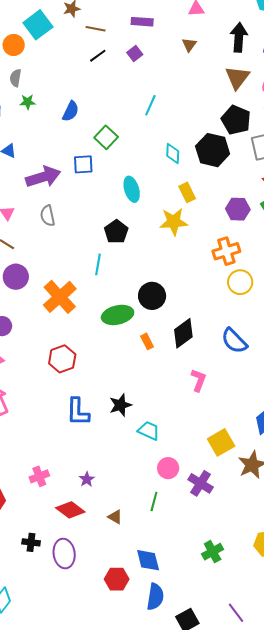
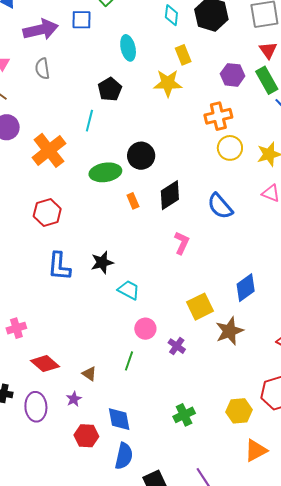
purple star: (87, 479) -> (74, 399), moved
purple cross: (201, 483) -> (177, 346), size x0.7

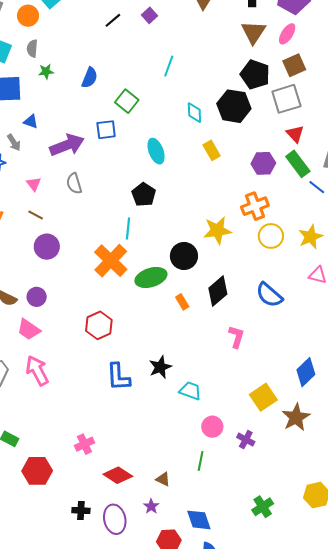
yellow star: (168, 83) -> (217, 230), moved
orange cross: (49, 150) -> (111, 261), moved

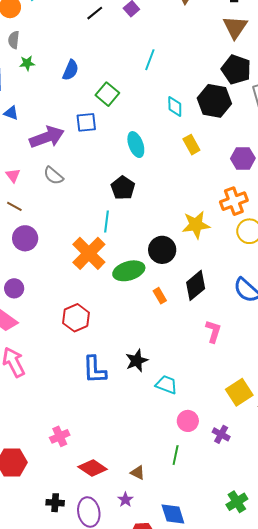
gray semicircle: (74, 183) -> (53, 176), turned -35

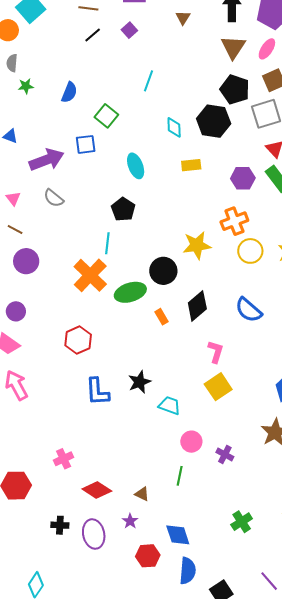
yellow rectangle: (191, 145) -> (191, 165), turned -66
yellow square: (239, 392) -> (218, 387), moved

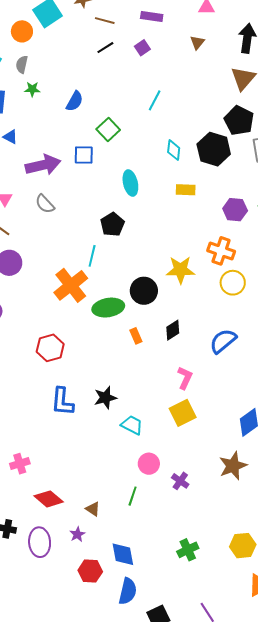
orange cross: (234, 221) -> (221, 251), turned 32
black diamond: (197, 306) -> (173, 330), size x0.7
blue semicircle: (249, 310) -> (223, 341), turned 92

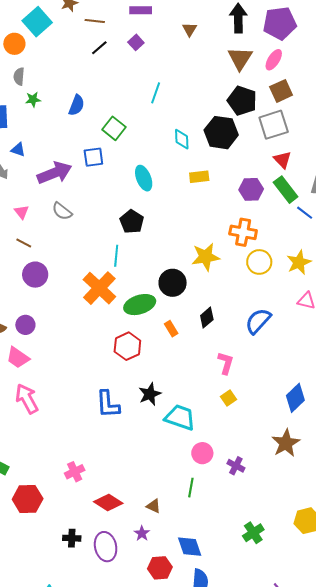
red hexagon: (50, 348) -> (127, 346), moved
yellow square: (183, 413) -> (229, 398), size x0.6
cyan trapezoid: (132, 425) -> (180, 417), size x1.4

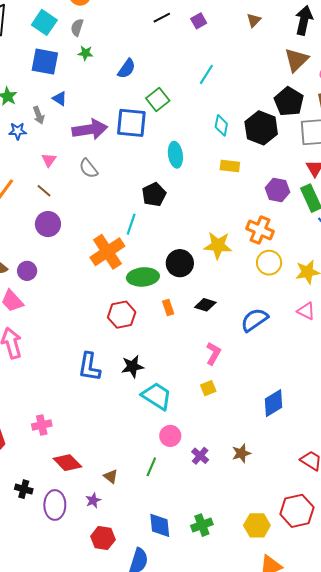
blue square: (93, 157) -> (131, 123), size x1.5
black diamond: (207, 318) -> (205, 305), turned 45
brown star: (286, 443) -> (241, 453), moved, size x0.7
blue diamond: (190, 547) -> (160, 525), moved

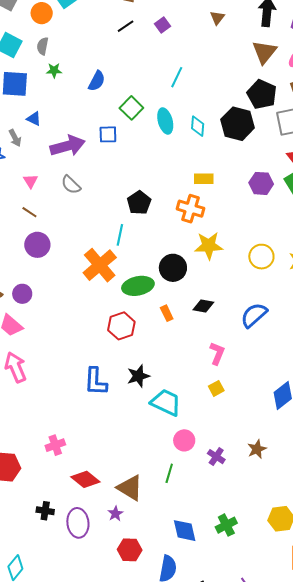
blue square: (131, 123) -> (108, 134), size x0.6
cyan ellipse: (175, 155) -> (165, 121), moved
yellow rectangle: (230, 166) -> (204, 179), moved
orange cross: (260, 230) -> (190, 209), moved
brown triangle: (111, 476) -> (130, 488), size x1.8

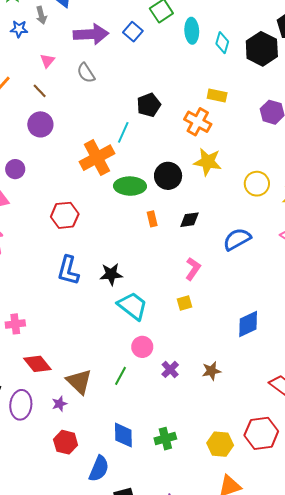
blue square: (108, 134) -> (133, 32), turned 30
black diamond: (203, 306) -> (190, 220), turned -30
red hexagon: (121, 326) -> (65, 215), moved

